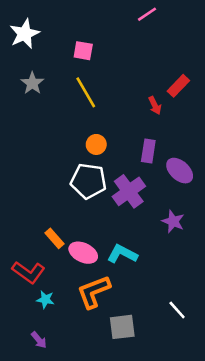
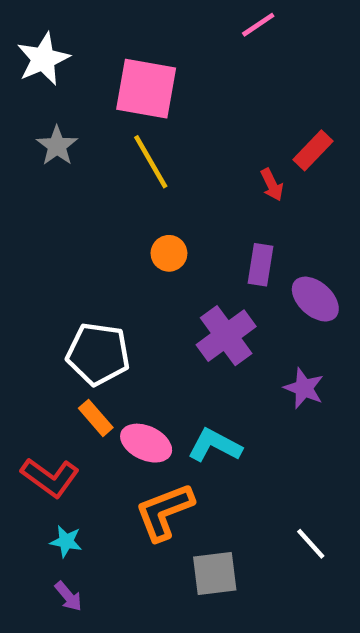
pink square: (83, 51) -> (146, 89), size x1.8
white pentagon: (88, 181) -> (98, 354), moved
cyan star: (45, 300) -> (66, 541), moved

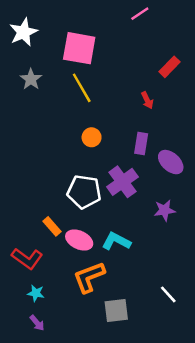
red rectangle: (313, 150) -> (169, 67), moved
white pentagon: (98, 354) -> (84, 192), moved
purple star: (304, 388) -> (165, 210), turned -30

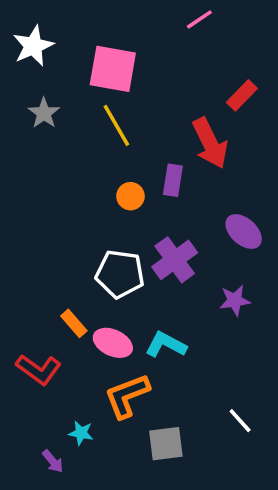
red arrow: (147, 100) -> (210, 143), size x2.0
purple rectangle: (141, 143) -> (173, 180), moved
cyan star: (36, 293) -> (81, 433), moved

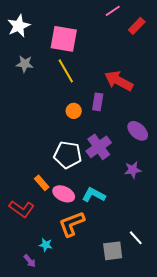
red rectangle: (242, 95) -> (137, 26), moved
gray star: (44, 113) -> (25, 64), turned -30
red arrow: (210, 143) -> (119, 81), turned 144
gray square: (166, 444) -> (113, 251), moved

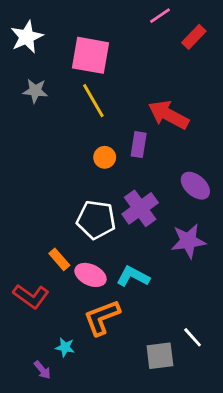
purple star: (133, 170) -> (188, 241), size x1.4

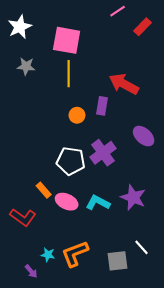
yellow line: (93, 101) -> (69, 74), turned 30
purple star: (188, 241) -> (133, 197), moved, turned 30
orange L-shape: (102, 317) -> (75, 254), moved

